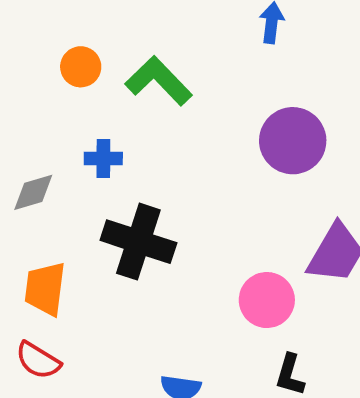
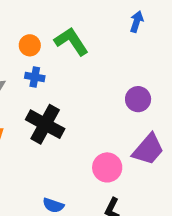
orange circle: (81, 67) -> (30, 45), moved
purple circle: (293, 141) -> (138, 99), moved, size x0.7

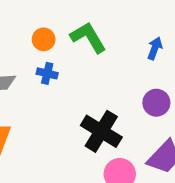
blue arrow: (137, 22) -> (155, 48), moved
black cross: (45, 124) -> (101, 131), moved

